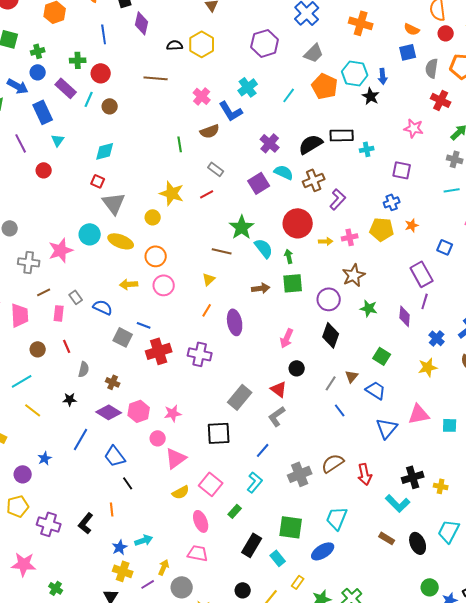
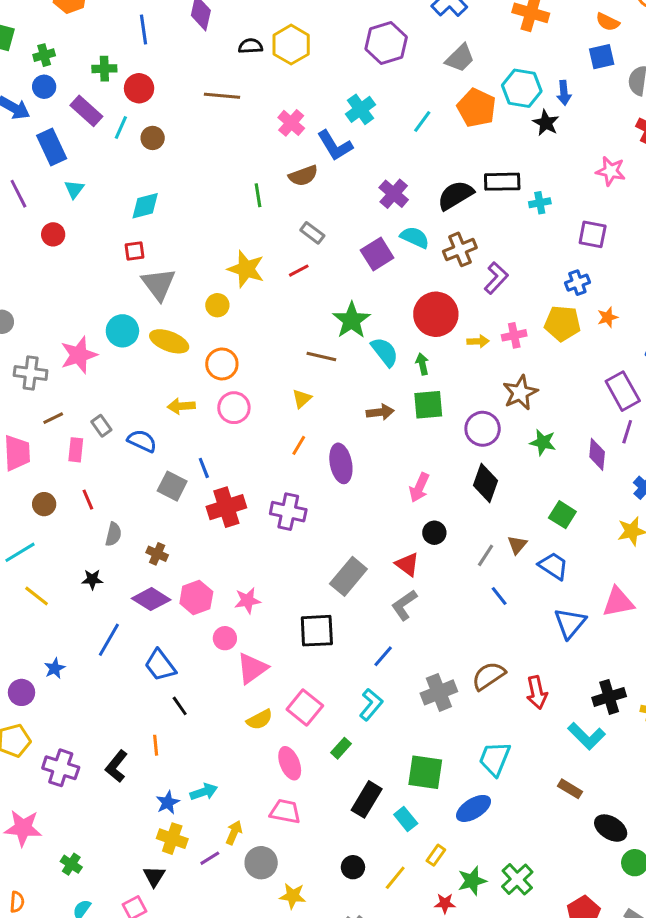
red square: (98, 181) -> (135, 251), turned -32
blue line: (144, 325) -> (204, 468), turned 48
black ellipse: (418, 543) -> (611, 828), moved, turned -35

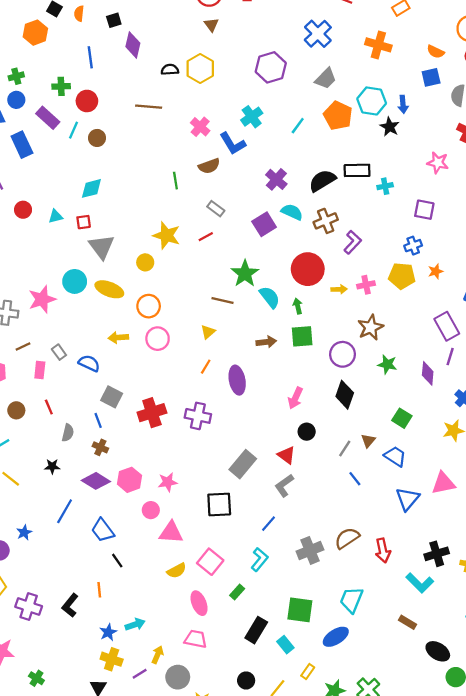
cyan triangle: (74, 189) -> (56, 216), moved, turned 40
blue line: (204, 468) -> (98, 420), moved
pink triangle: (252, 668) -> (171, 533), turned 40

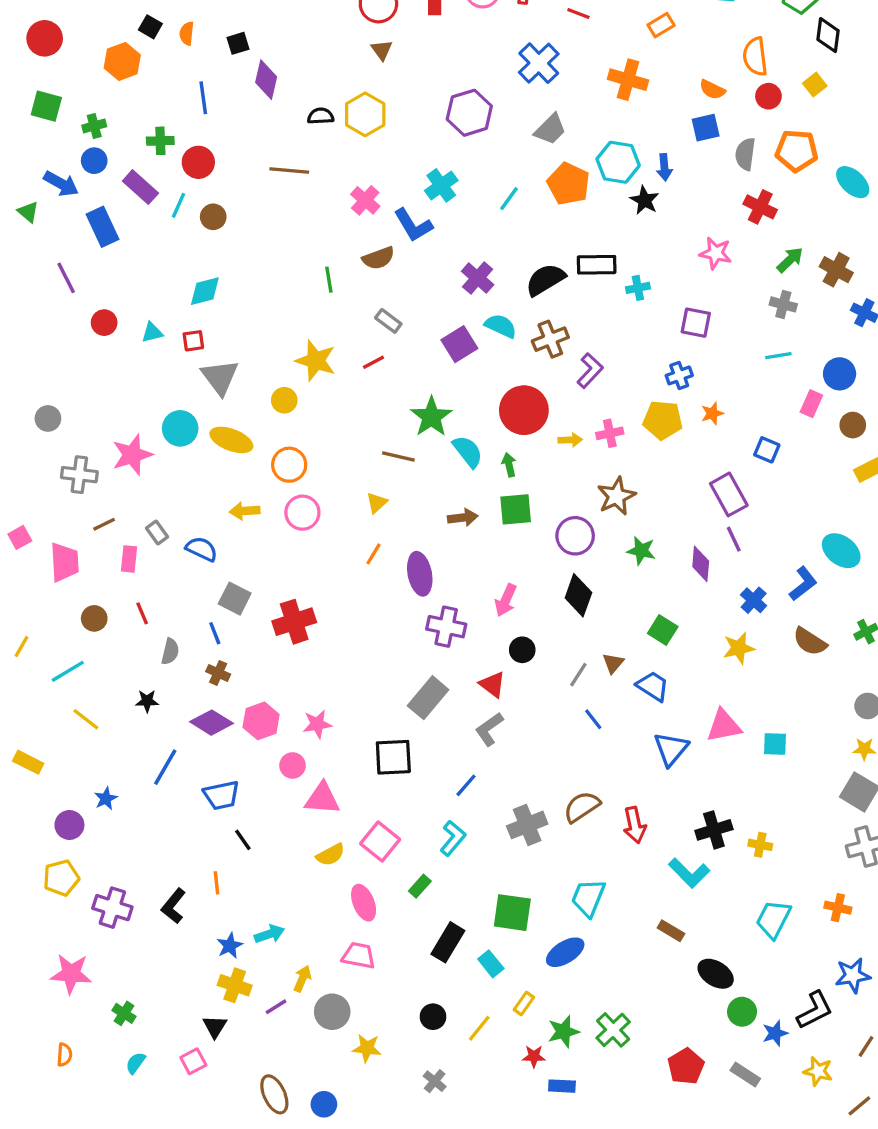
purple line: (450, 357) -> (734, 539), turned -42
purple cross: (198, 416) -> (446, 627), moved
blue trapezoid: (103, 530) -> (221, 795), turned -65

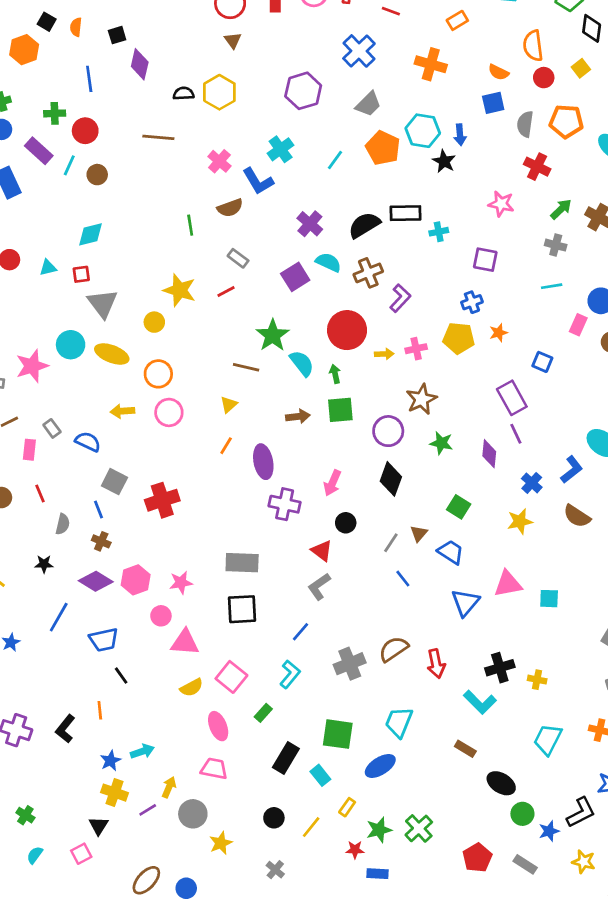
gray rectangle: (428, 698) -> (242, 563), moved, turned 52
yellow star: (367, 1048) -> (221, 843), turned -30
brown ellipse: (274, 1094) -> (146, 880), turned 68

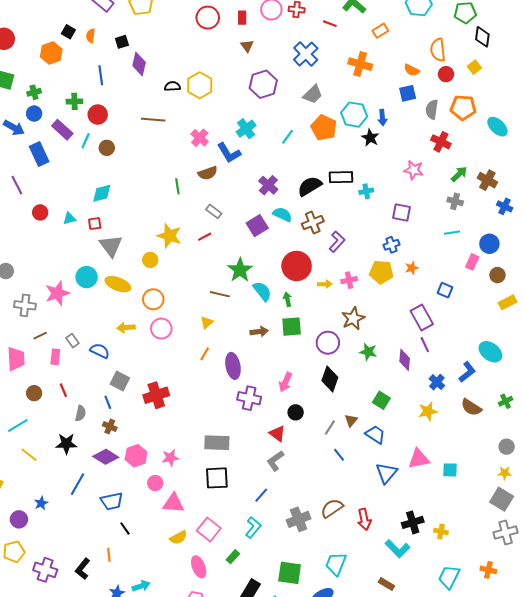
brown triangle: (233, 40) -> (247, 46), moved
black star: (44, 564) -> (66, 444), size x1.5

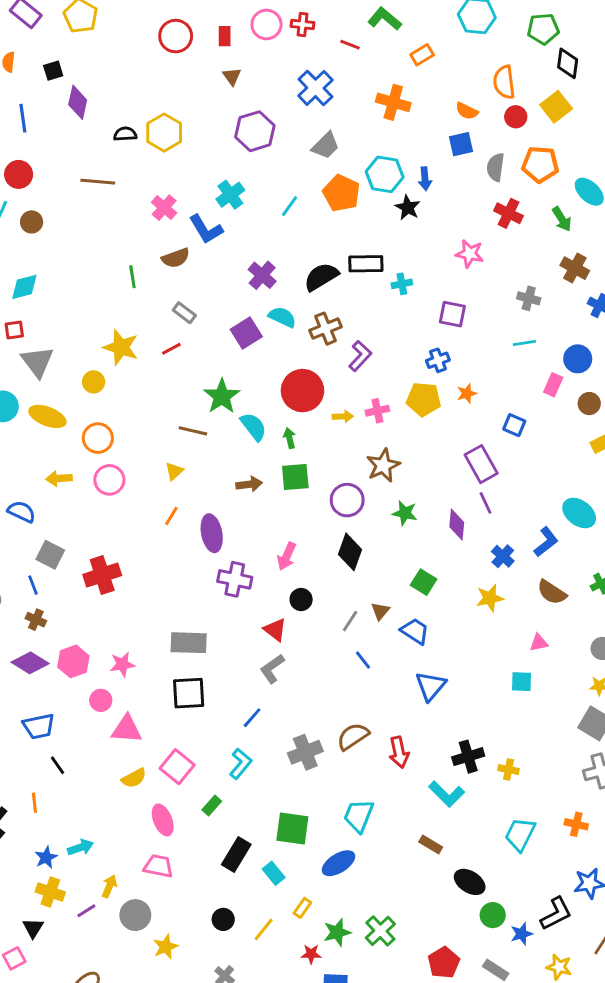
yellow square: (474, 67) -> (556, 107), size x1.5
green arrow: (459, 174) -> (562, 219), moved, turned 102
pink triangle: (419, 459) -> (539, 643), moved, size x0.6

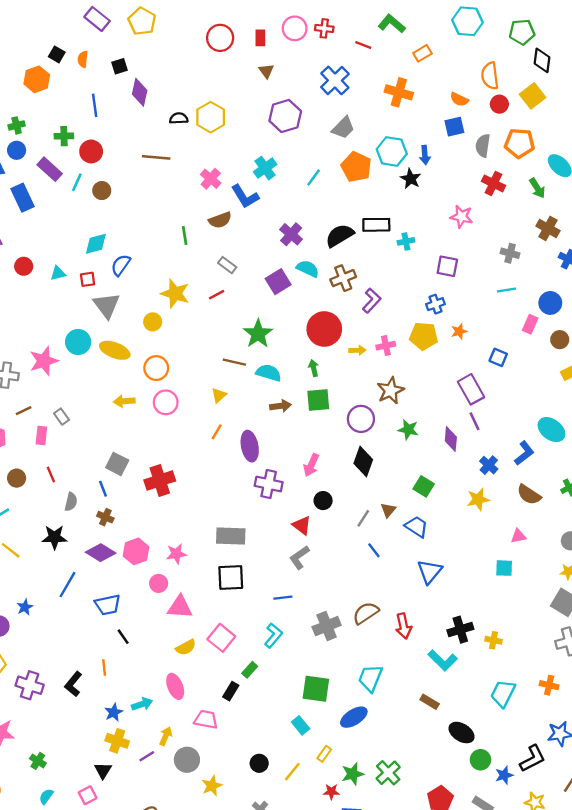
cyan semicircle: (253, 427) -> (269, 373), moved, turned -35
blue semicircle: (21, 512) -> (121, 265), moved, turned -80
blue line: (252, 718) -> (283, 598), turned 42
pink ellipse: (163, 820) -> (175, 686), moved
black rectangle: (236, 855) -> (231, 691), moved, size x0.7

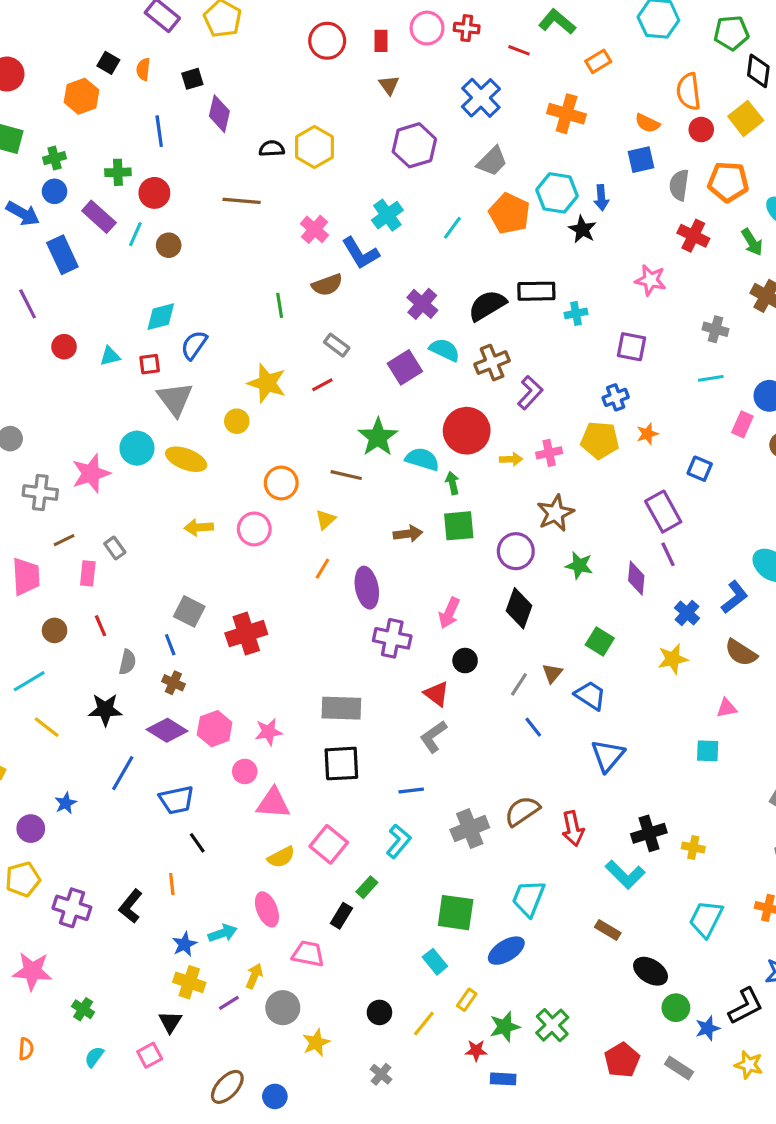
orange circle: (156, 368) -> (281, 483), moved
cyan semicircle: (269, 373) -> (422, 459), moved

